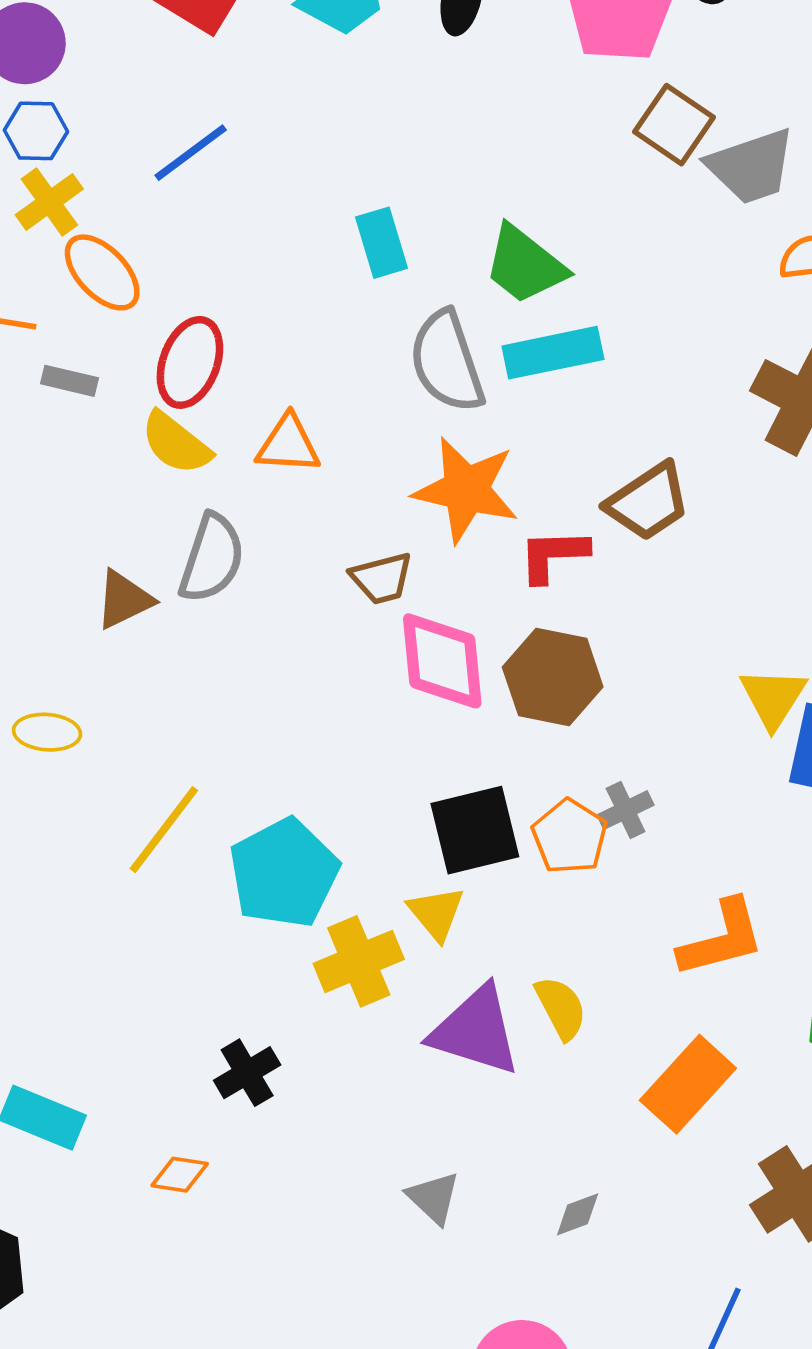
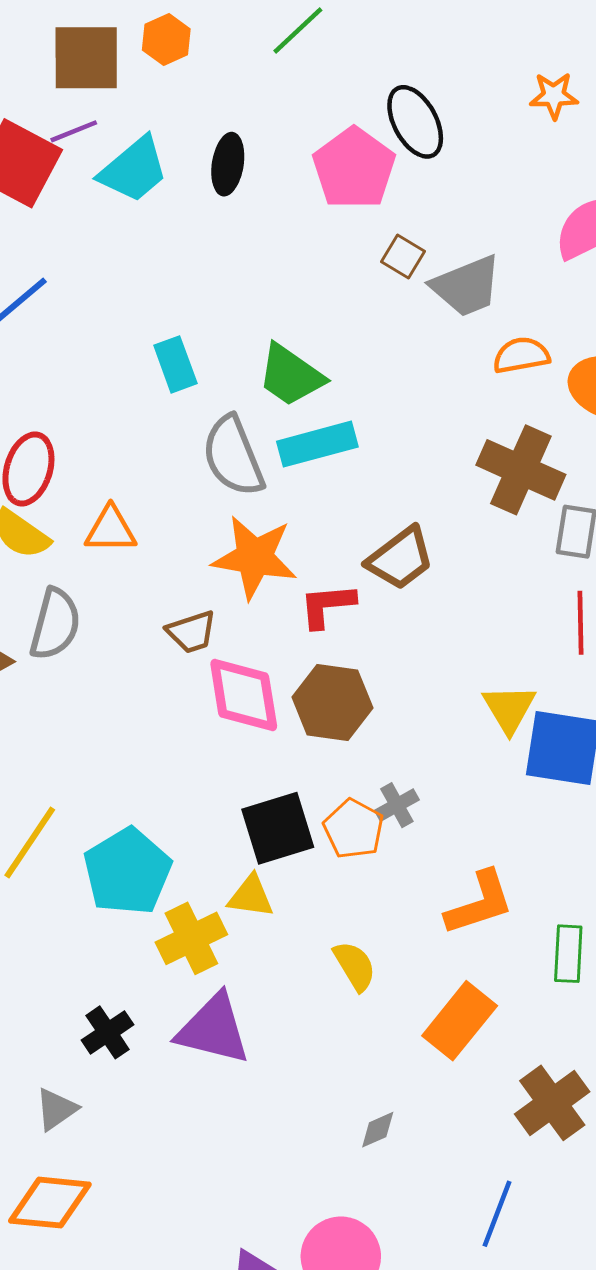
brown square: (674, 125) -> (403, 256), size x0.7
yellow triangle: (436, 913) -> (251, 896), turned -39
purple triangle: (475, 1031) -> (213, 1029), moved
orange diamond: (180, 1175) -> (50, 1203), moved, size x1.8
gray triangle: (433, 1198) -> (56, 1109), moved, turned 45

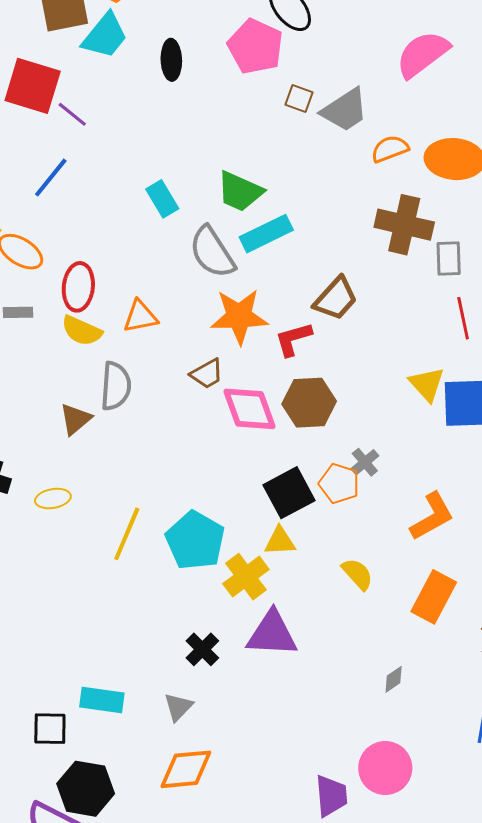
purple line: (74, 131) -> (72, 114), moved, turned 72
cyan trapezoid: (134, 170) -> (105, 36), moved

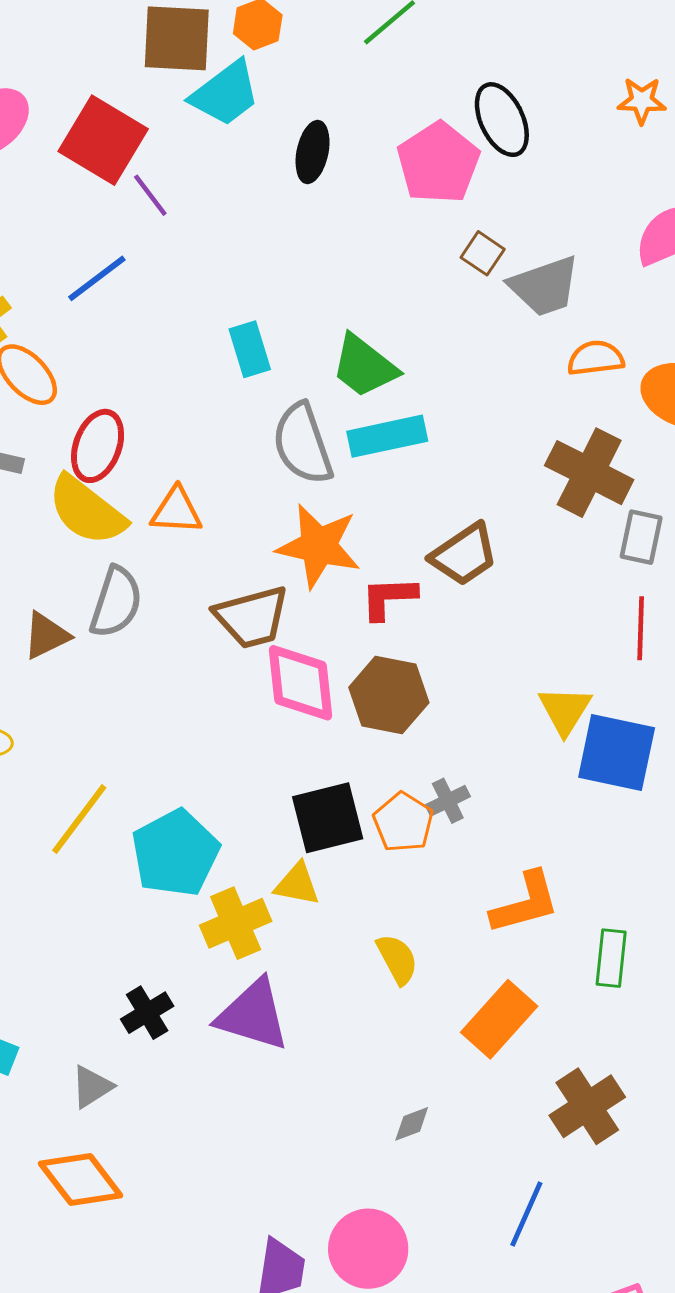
yellow semicircle: (82, 331) -> (87, 510), size x1.4
brown trapezoid: (207, 374) -> (252, 617), size x1.5
orange diamond: (186, 769) -> (81, 1179), turned 44

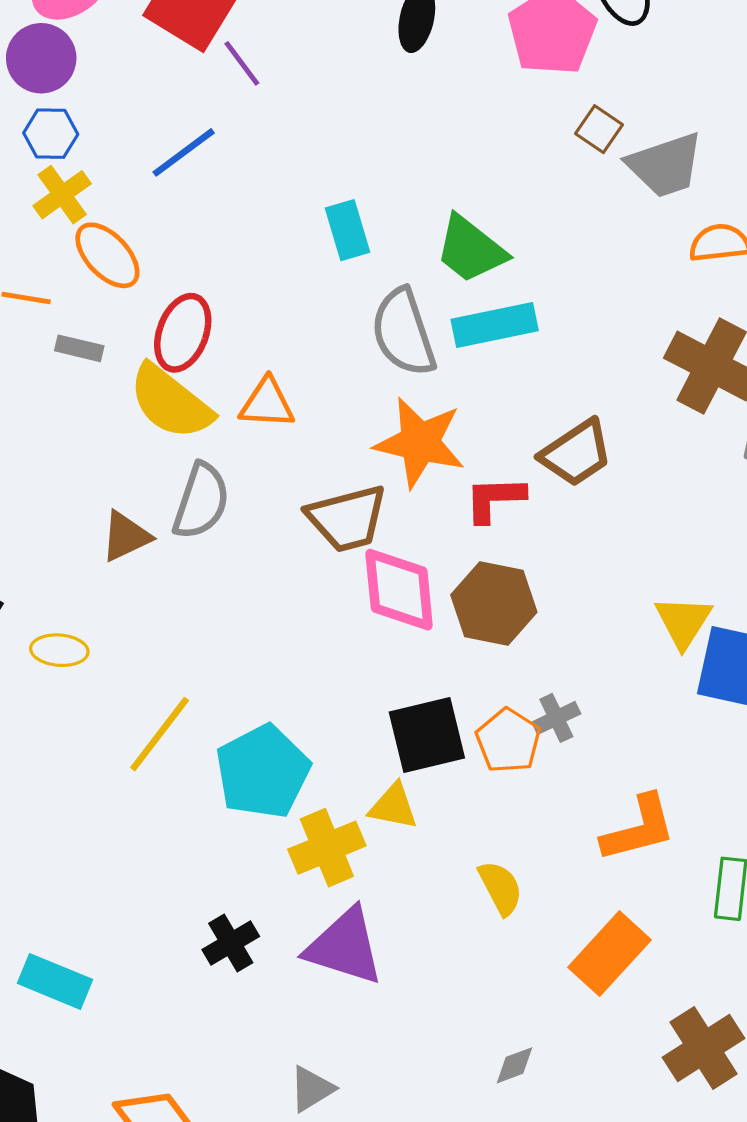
gray triangle: (92, 1087) -> (312, 1089), moved

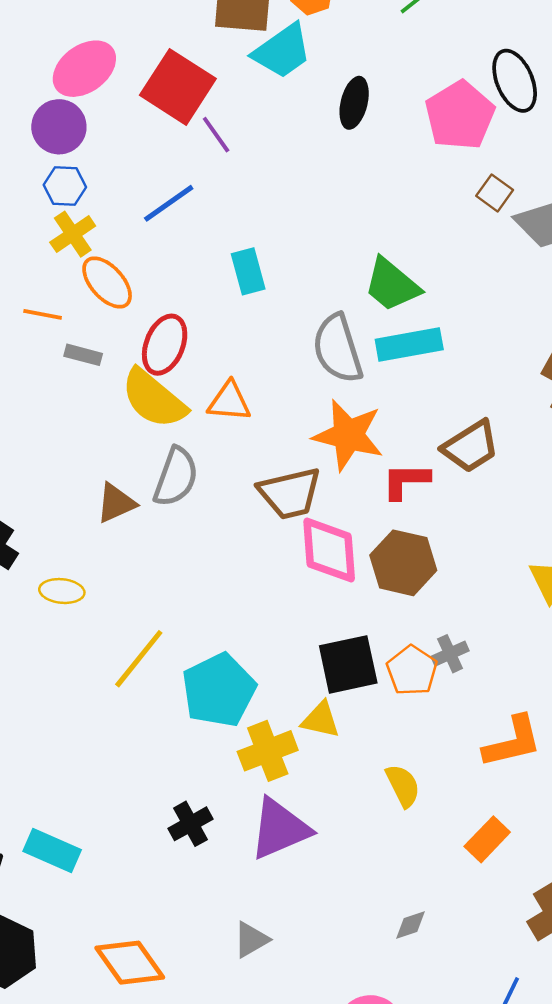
cyan rectangle: (347, 230) -> (248, 271), moved
purple triangle: (345, 947) -> (280, 829), turned -42
orange rectangle: (610, 954) -> (487, 839), size x0.7

